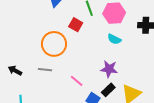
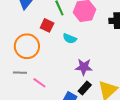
cyan semicircle: (114, 39) -> (70, 39), moved
pink line: (77, 81) -> (39, 83), moved

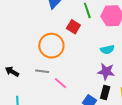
cyan semicircle: (70, 39) -> (107, 50), moved, turned -40
black rectangle: (85, 88) -> (105, 92), turned -32

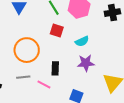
red square: (73, 27) -> (57, 31), moved
black rectangle: (105, 92) -> (55, 68), moved

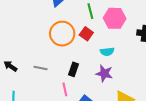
orange circle: (27, 50) -> (62, 34), moved
pink line: (44, 85) -> (65, 89), moved, turned 32

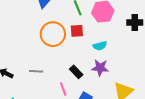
red square: (86, 34) -> (77, 31), turned -32
black rectangle: (74, 69) -> (76, 72), moved, turned -56

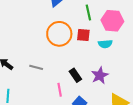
cyan semicircle: (100, 46) -> (105, 44), moved
purple star: (100, 68) -> (100, 75), turned 30

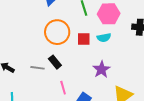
red square: (83, 35) -> (84, 39), moved
black rectangle: (75, 75) -> (55, 62), moved

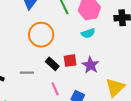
red square: (84, 39) -> (70, 61), moved
black rectangle: (55, 62) -> (52, 64), moved

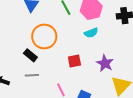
black rectangle: (52, 64) -> (30, 55), moved
purple star: (90, 65) -> (105, 63), moved

